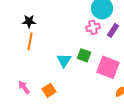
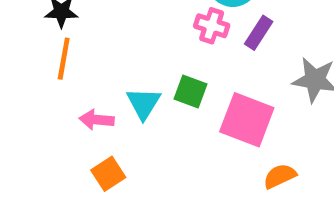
pink cross: (93, 27) -> (212, 26), turned 32
pink arrow: (24, 87) -> (97, 120), moved, turned -48

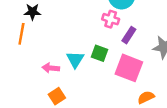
purple rectangle: (259, 33) -> (129, 35), moved
orange line: (64, 59) -> (21, 34), moved

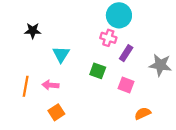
orange line: (21, 34) -> (26, 86), moved
cyan triangle: (75, 59) -> (61, 54), moved
pink square: (129, 68) -> (126, 85), size x0.6

